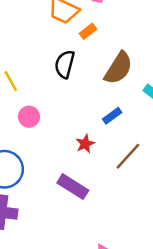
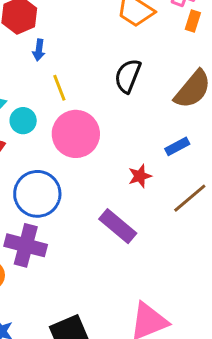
orange rectangle: (88, 31) -> (193, 21), moved, turned -42
pink circle: (29, 117) -> (76, 134), size x1.8

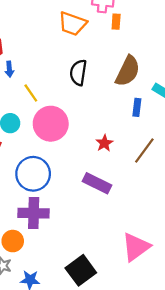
blue rectangle: (177, 146) -> (137, 107), moved, turned -42

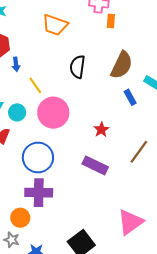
orange trapezoid: (72, 24) -> (55, 25), moved
blue rectangle: (137, 107) -> (130, 97), turned -35
brown line: (144, 150) -> (139, 152), moved

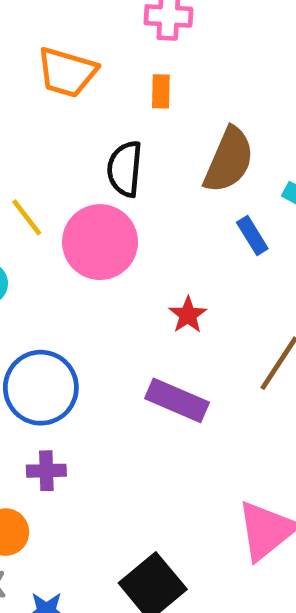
orange rectangle: (111, 21) -> (161, 91), moved
pink circle: (53, 113) -> (100, 242), moved
purple cross: (39, 193) -> (46, 471), size x0.6

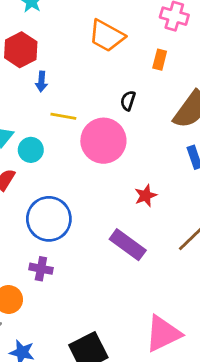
black semicircle: (125, 169) -> (128, 101), size x0.6
yellow line: (27, 217) -> (63, 116), turned -55

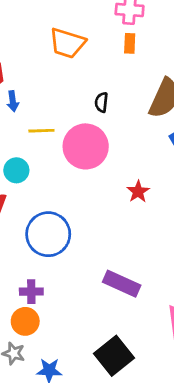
orange rectangle: (160, 60) -> (130, 43), moved
purple rectangle: (128, 245) -> (122, 284), moved
purple cross: (41, 269) -> (31, 292), moved

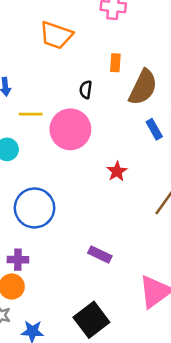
orange rectangle: (130, 43) -> (115, 63), moved
purple rectangle: (122, 284) -> (100, 254), size x0.7

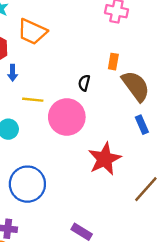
orange trapezoid: (56, 35) -> (32, 32), moved
brown semicircle: (143, 87) -> (136, 86), turned -68
red star: (117, 171) -> (105, 159), size x1.8

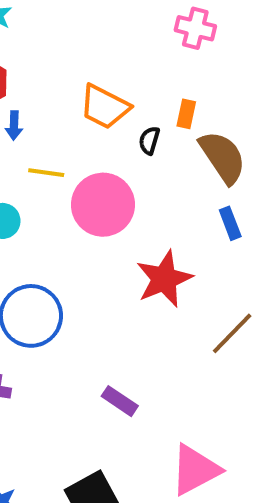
orange trapezoid: (32, 32) -> (105, 107), moved
black semicircle: (84, 83) -> (149, 140), moved

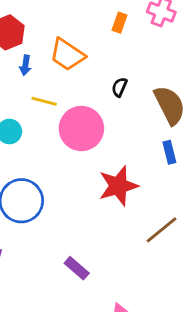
orange trapezoid: (105, 107) -> (67, 55), moved
orange rectangle: (186, 114) -> (119, 23), moved

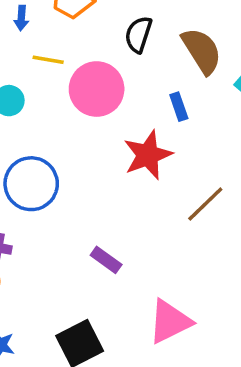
black semicircle: (119, 87) -> (138, 34), size x1.5
blue rectangle: (169, 152) -> (179, 107), moved

